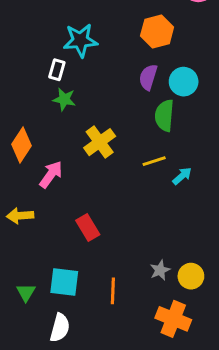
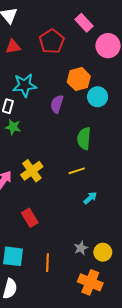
purple semicircle: (148, 77) -> (57, 104), moved
cyan circle: (184, 82) -> (98, 97), moved
yellow cross: (100, 142) -> (32, 171), moved
cyan arrow: (182, 176) -> (90, 198), moved

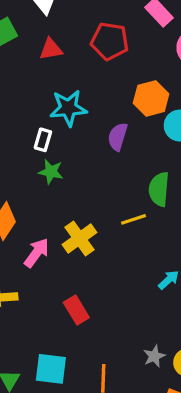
red pentagon: (52, 41) -> (110, 41), turned -30
yellow line: (77, 171) -> (134, 219), moved

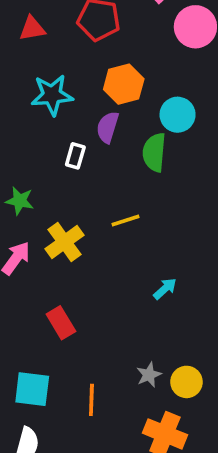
orange hexagon: (151, 98) -> (124, 84), moved
white rectangle: (43, 140) -> (75, 156), moved
green star: (51, 172) -> (20, 201), moved
green semicircle: (159, 189) -> (154, 152), moved

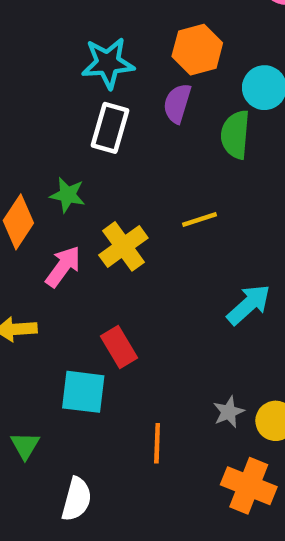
white rectangle: (75, 156) -> (110, 128), moved, size x1.5
cyan arrow: (165, 289) -> (249, 305), size x1.5
cyan square: (32, 389) -> (83, 392), moved

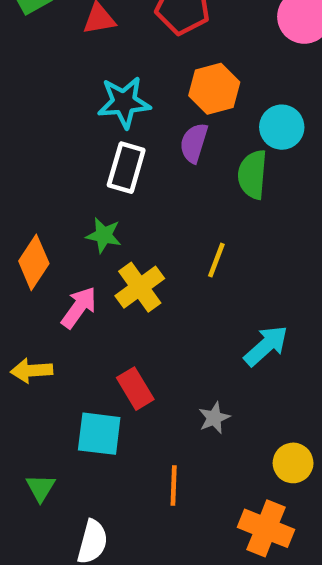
green star: (68, 195) -> (104, 235), moved
yellow line: (200, 220) -> (216, 260), turned -51
gray star: (229, 412) -> (214, 418), moved

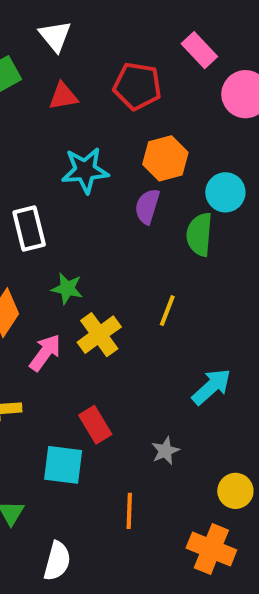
white rectangle: (126, 168) -> (29, 228), moved, turned -30

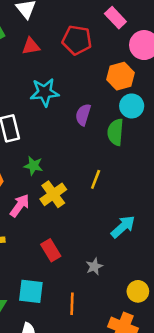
orange hexagon: (165, 158) -> (120, 76), moved
cyan square: (63, 465) -> (31, 291), moved

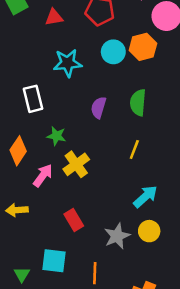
cyan circle: (132, 106) -> (113, 52), moved
purple semicircle: (83, 115) -> (98, 107), moved
yellow line: (96, 179) -> (134, 150), moved
gray star: (94, 266) -> (117, 236), size x1.5
yellow circle: (138, 291) -> (149, 231), moved

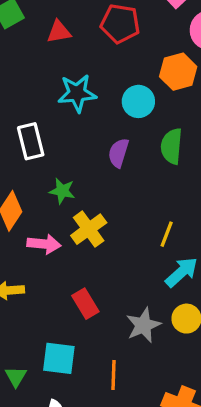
cyan circle: (113, 52) -> (138, 101), moved
yellow line: (134, 150) -> (167, 234), moved
pink arrow: (43, 175) -> (44, 244), turned 60

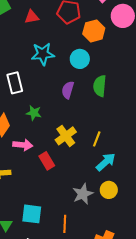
orange hexagon: (178, 72) -> (94, 31), moved
yellow cross: (89, 229) -> (66, 136), moved
red rectangle: (85, 304) -> (47, 161), moved

